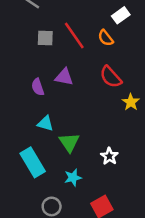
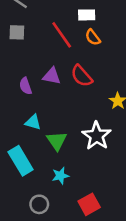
white rectangle: (121, 15) -> (87, 15), moved, turned 35
gray square: (45, 38) -> (17, 32), moved
red semicircle: (111, 77) -> (82, 76), moved
white star: (109, 156) -> (97, 136), moved, size x1.6

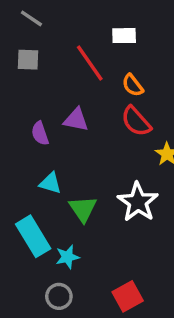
orange semicircle: (93, 37) -> (133, 85), moved
red semicircle: (82, 76) -> (136, 121), moved
cyan star: (60, 176) -> (67, 257), moved

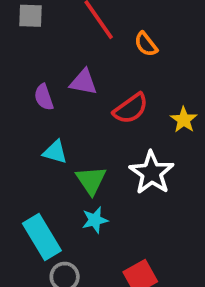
red semicircle: (136, 121) -> (131, 108), moved, turned -84
cyan rectangle: (33, 236) -> (42, 237), moved
cyan star: (67, 257) -> (95, 220), moved

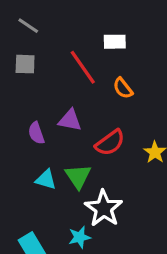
white star: (152, 173) -> (104, 208), moved
green triangle: (91, 180) -> (78, 176), moved

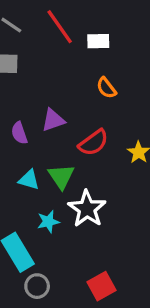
red line: (83, 67) -> (60, 27), moved
purple triangle: (70, 120) -> (53, 120), turned -30
cyan star: (80, 237) -> (48, 222), moved

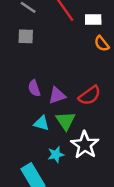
orange semicircle: (106, 88) -> (102, 44), moved
purple triangle: (53, 120) -> (57, 95), moved

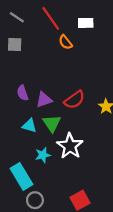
white rectangle: (93, 20) -> (86, 23), moved
orange semicircle: (102, 44) -> (65, 42), moved

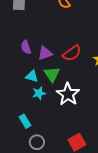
cyan star: (43, 155) -> (39, 93), moved
cyan rectangle: (21, 176) -> (25, 121), size x0.6

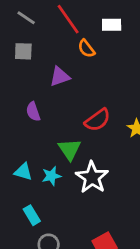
purple triangle: (45, 53) -> (60, 77), moved
cyan triangle: (32, 76) -> (23, 172), moved

